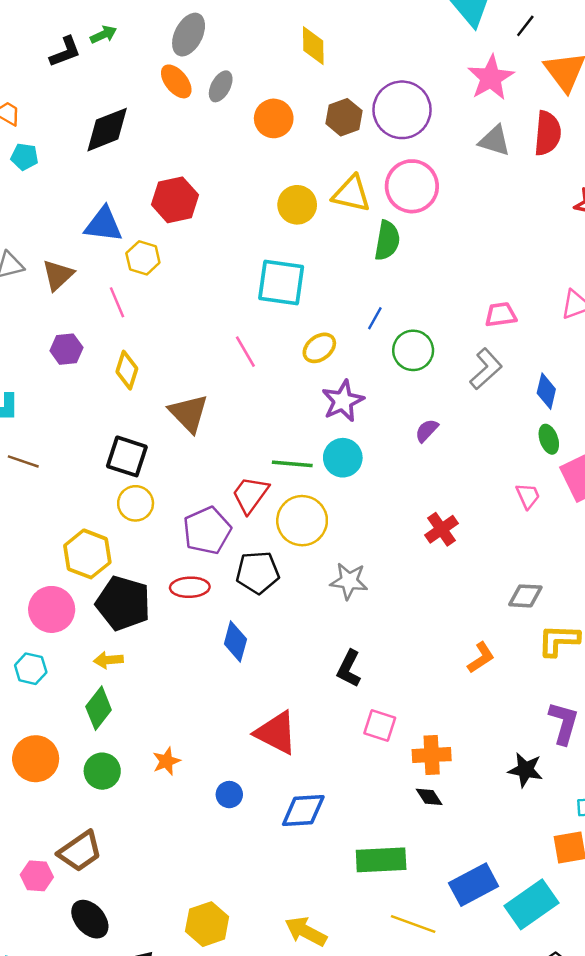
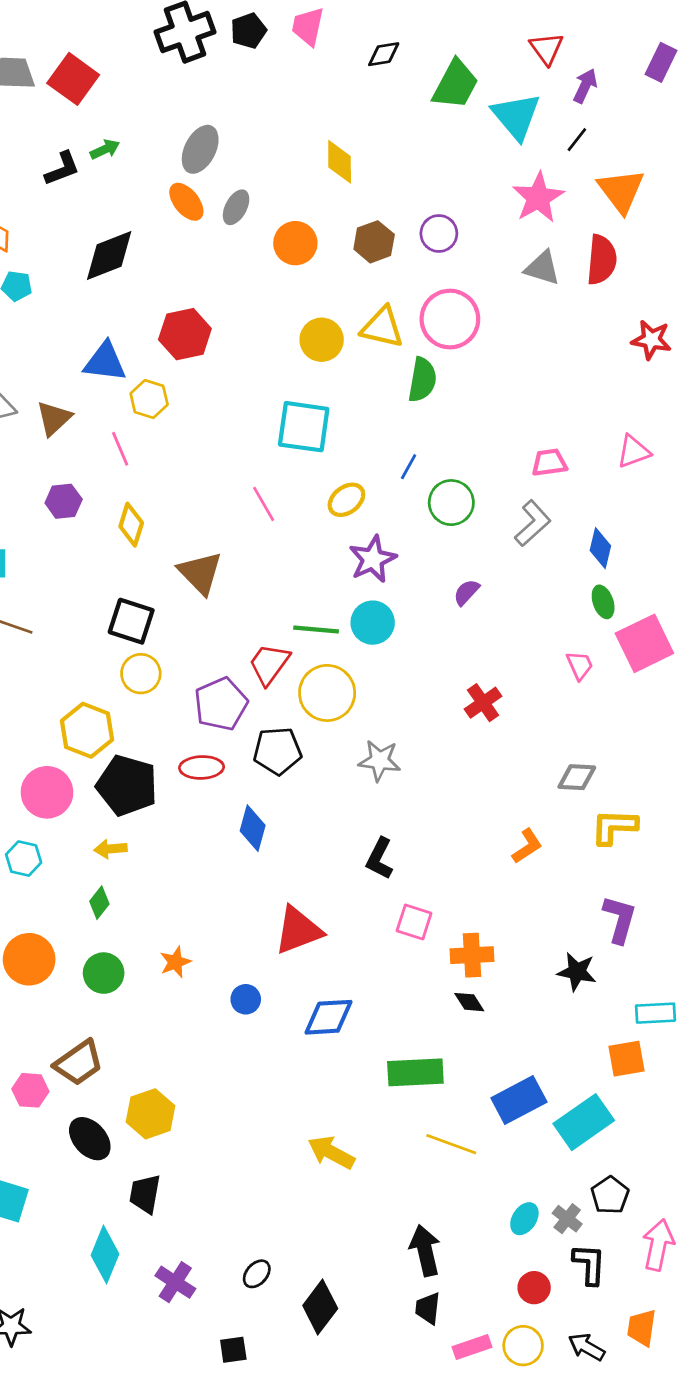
purple circle: (402, 110) -> (439, 233), size x0.6
green diamond: (99, 708) -> (99, 903), size x0.7
red triangle: (276, 733) -> (298, 930), turned -48
yellow hexagon: (207, 924) -> (150, 1114), moved

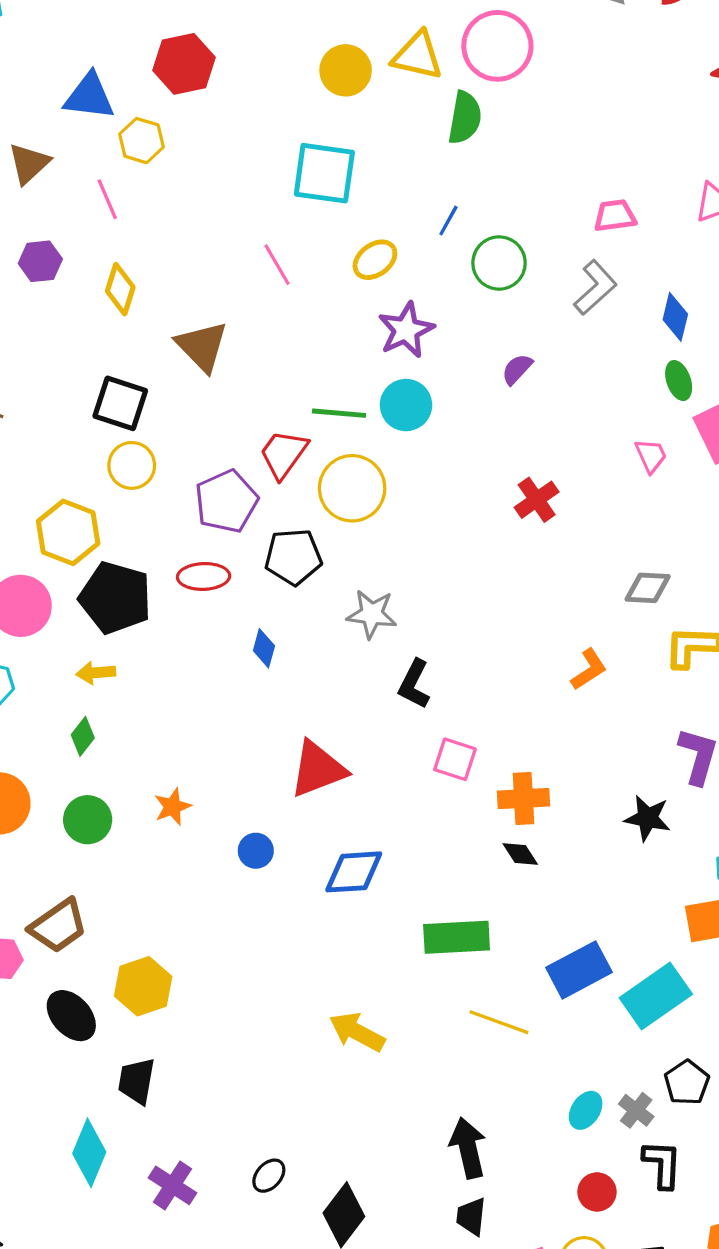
gray star: (380, 761) -> (372, 614), moved
blue diamond: (253, 828) -> (264, 648), size x0.7

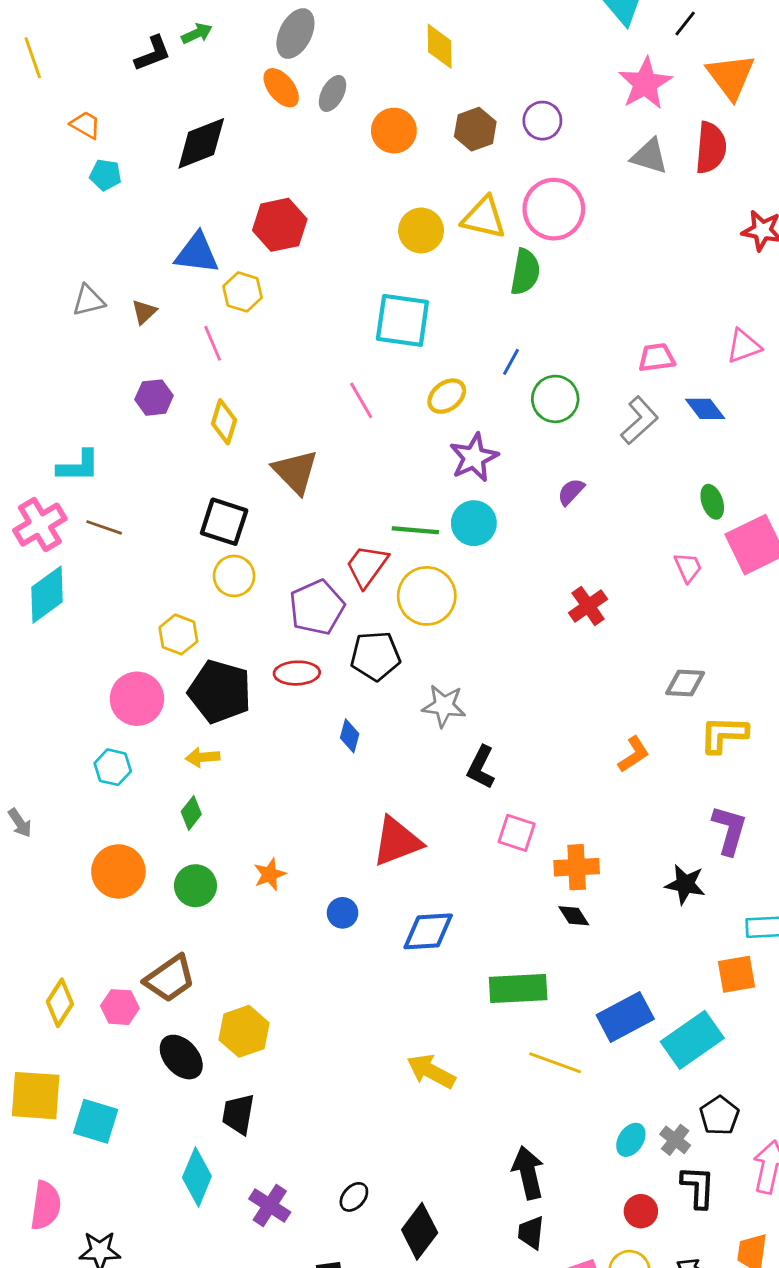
brown triangle: (29, 163) -> (144, 312), size x0.7
blue diamond: (675, 317) -> (705, 409), moved, turned -51
yellow hexagon: (68, 532) -> (178, 634), size x0.7

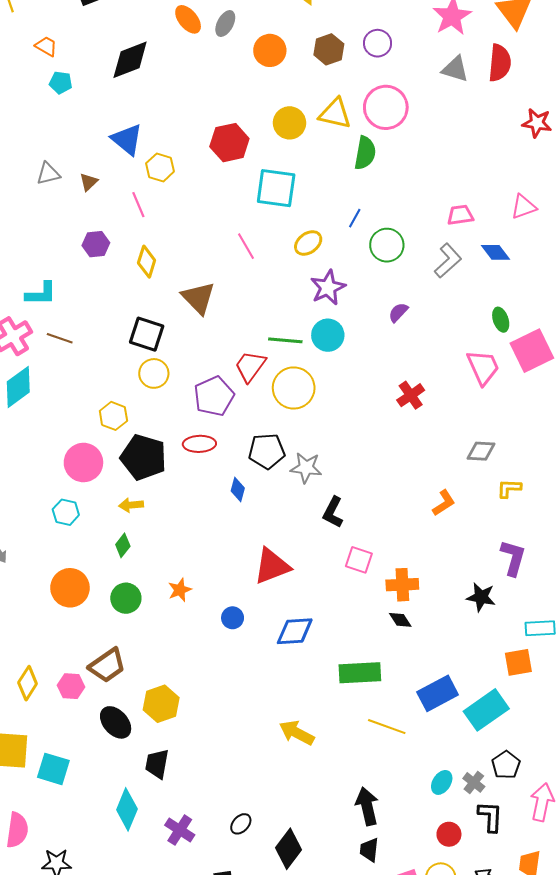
red hexagon: (280, 225) -> (229, 143), moved
blue triangle: (197, 253) -> (127, 139), turned 32
pink trapezoid: (688, 567) -> (483, 367), size x1.6
black pentagon: (375, 656) -> (267, 451), moved
yellow L-shape: (724, 734) -> (509, 488), size x0.7

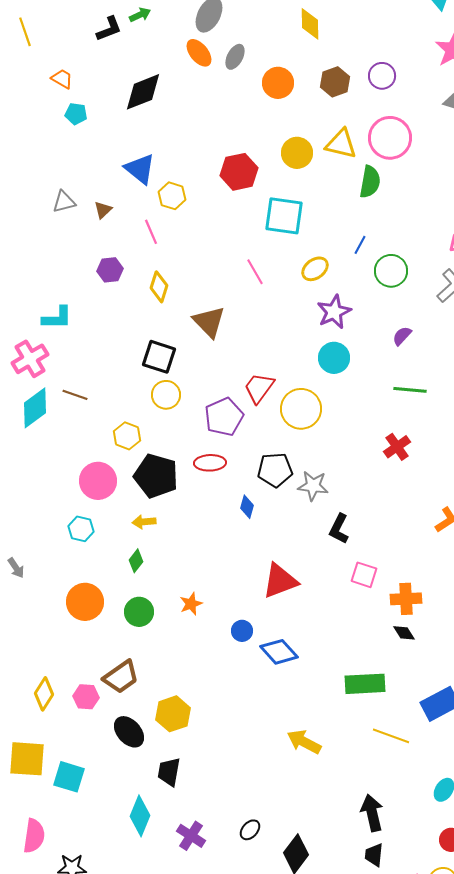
brown line: (60, 338) -> (75, 395), moved
green line: (285, 340) -> (410, 390), moved
red cross: (411, 395) -> (397, 447), moved
blue diamond: (295, 631) -> (279, 652), moved, turned 51

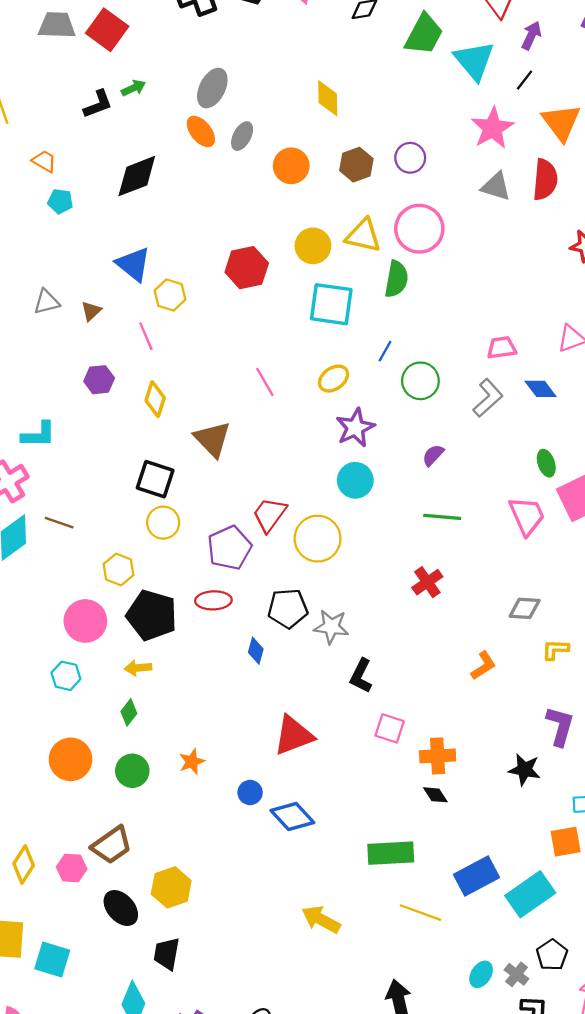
cyan square: (284, 216) -> (331, 304), moved

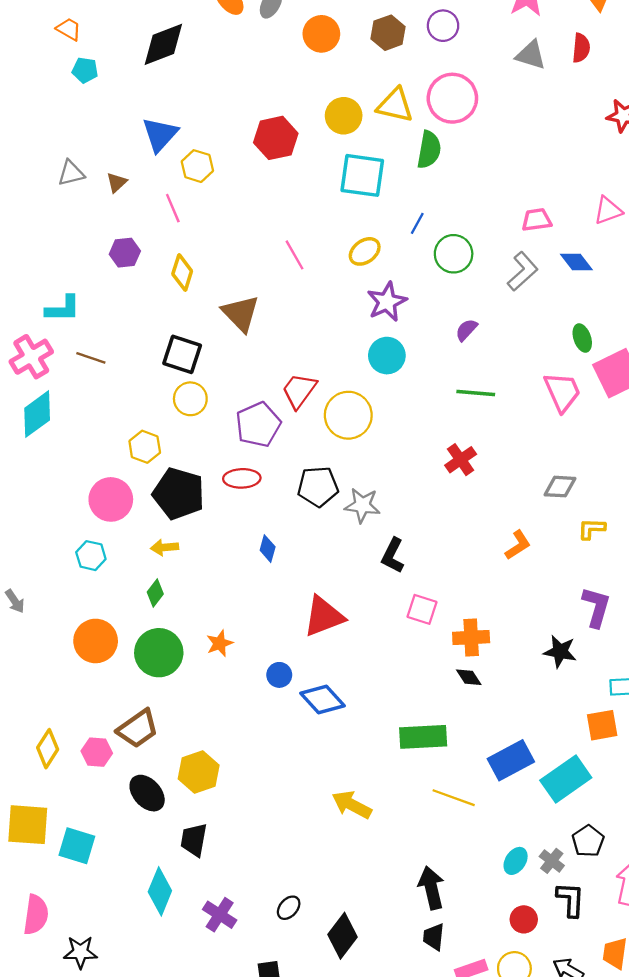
red semicircle: (545, 180) -> (581, 48), size x0.7
blue triangle: (133, 264) -> (160, 134), turned 33
brown line: (59, 523) -> (91, 358), moved
blue diamond: (256, 651) -> (268, 549), moved
green circle: (132, 771) -> (159, 653), size x1.4

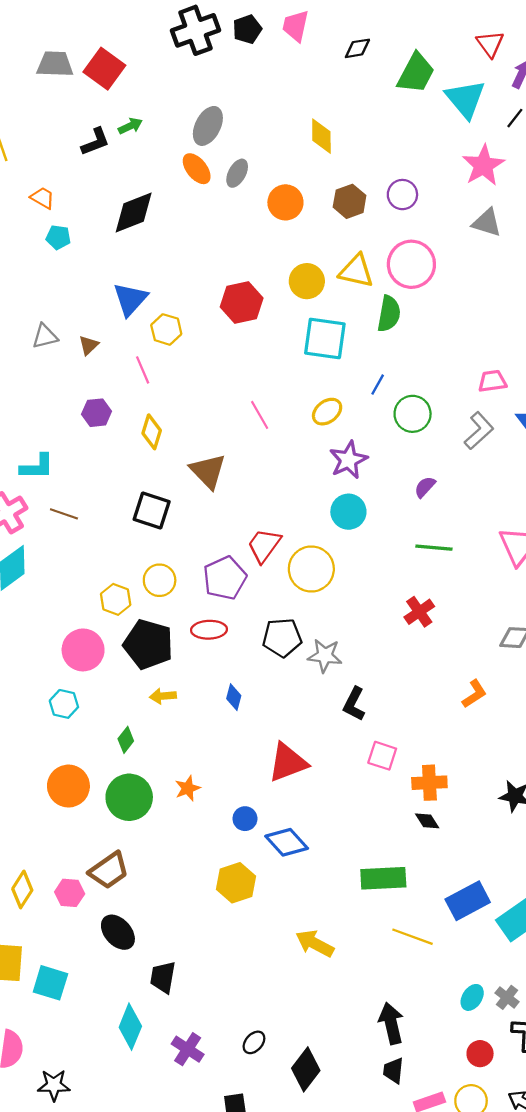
yellow circle: (190, 399) -> (160, 580), moved
yellow arrow: (165, 547) -> (163, 696), moved
yellow hexagon: (199, 772) -> (236, 883), moved

